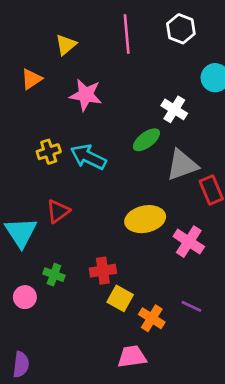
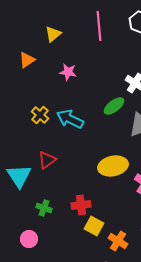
pink star: (86, 95) -> (68, 72), size x0.7
yellow cross: (49, 152) -> (40, 115), turned -30
pink circle: (25, 297) -> (29, 239), moved

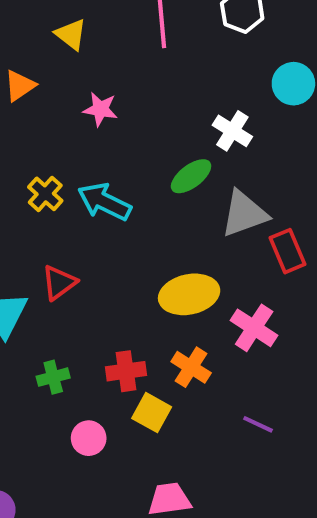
yellow triangle: (53, 34) -> (71, 34), turned -42
green cross: (44, 208) -> (53, 377), turned -35
pink circle: (29, 239) -> (89, 438), moved
orange cross: (118, 241) -> (191, 367), moved

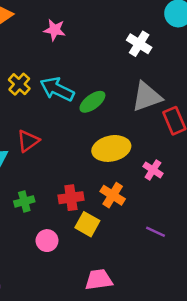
green ellipse: (191, 176) -> (92, 102), moved
pink cross: (254, 328) -> (153, 170), size x0.7

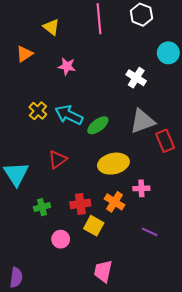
red triangle: (28, 141) -> (58, 159), moved
pink cross: (153, 170) -> (141, 188), moved, turned -35
pink trapezoid: (99, 280) -> (103, 271), turned -70

